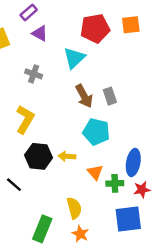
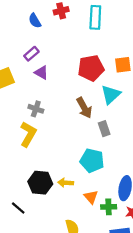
cyan triangle: (74, 58) -> (111, 95), moved
brown arrow: (84, 96) -> (84, 108), moved
yellow L-shape: (25, 119) -> (28, 134), moved

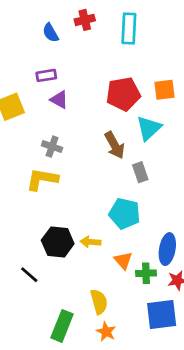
purple rectangle: (31, 54) -> (46, 75), turned 32
yellow L-shape: (28, 134) -> (42, 179), turned -110

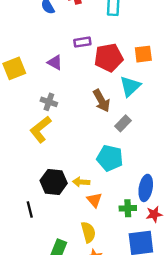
purple rectangle: (46, 75) -> (82, 42), moved
gray rectangle: (140, 172) -> (123, 123), turned 63
yellow L-shape: (42, 179) -> (41, 129), turned -48
orange triangle: (123, 260) -> (94, 200), moved
black line: (29, 275) -> (30, 209), turned 35

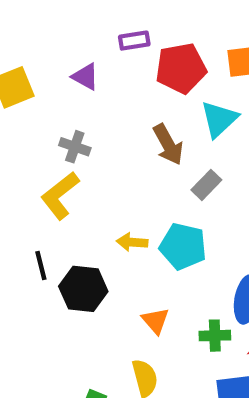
yellow arrow: (81, 182) -> (132, 242), moved
black line: (30, 209) -> (41, 266), moved

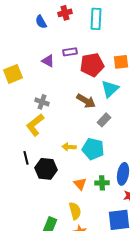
purple triangle: (85, 77) -> (48, 61), moved
brown arrow: (168, 145) -> (86, 101), turned -30
green cross: (215, 336) -> (102, 183), moved

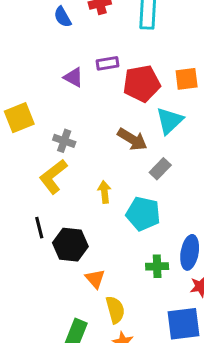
yellow square: (13, 74) -> (19, 118), moved
yellow arrow: (69, 147) -> (104, 192), moved, turned 80
orange triangle: (80, 184) -> (95, 279), moved

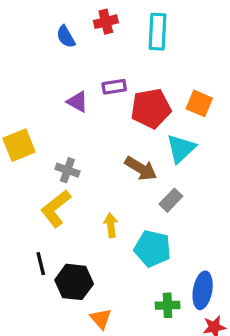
orange square: (187, 79) -> (199, 103), turned 30

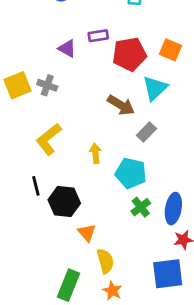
gray cross: (67, 170) -> (47, 85), moved
green cross: (168, 305) -> (141, 207), moved, turned -36

